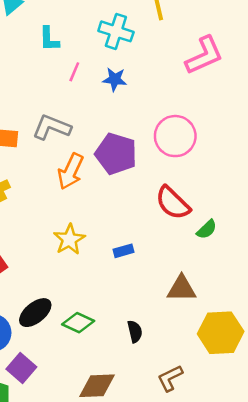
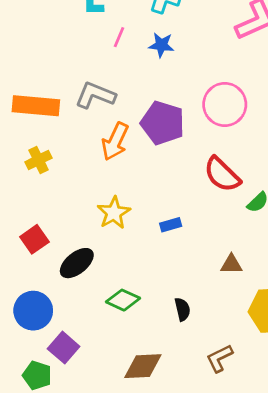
brown triangle: (182, 289) -> (231, 264), size x0.7
black ellipse: (35, 313) -> (77, 263), moved

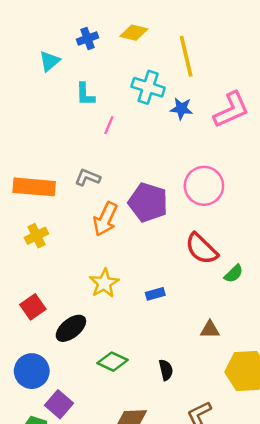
blue star: (161, 45) -> (181, 109), moved
gray L-shape: (95, 95) -> (88, 177), size x0.7

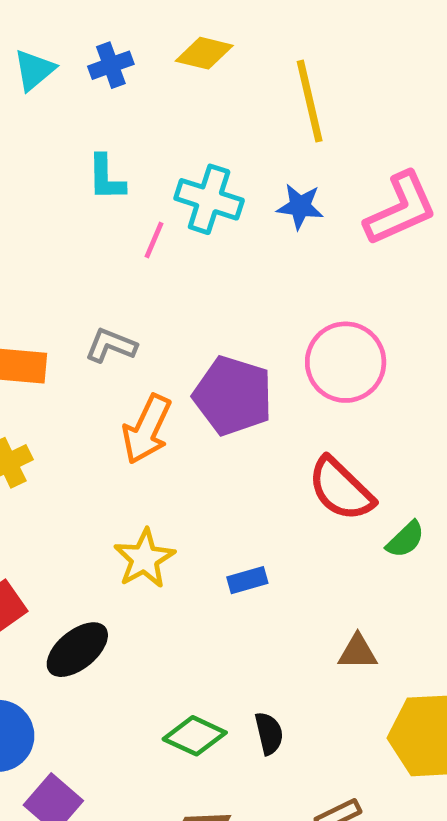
cyan triangle: (50, 61) -> (34, 70), moved
cyan cross: (148, 87) -> (209, 199), moved
green diamond: (112, 362) -> (195, 736), moved

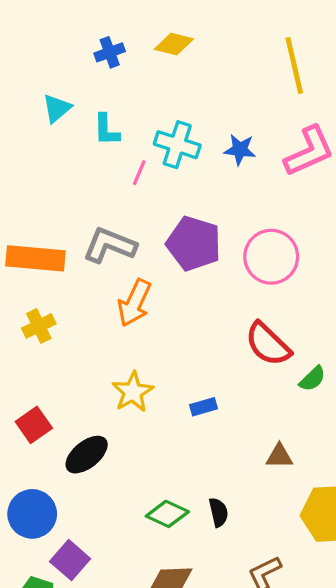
cyan triangle: (34, 70) -> (57, 108), moved
yellow line: (310, 101) -> (294, 66), moved
gray L-shape: (111, 345) -> (110, 245), size x1.5
purple pentagon: (233, 396) -> (194, 244), moved

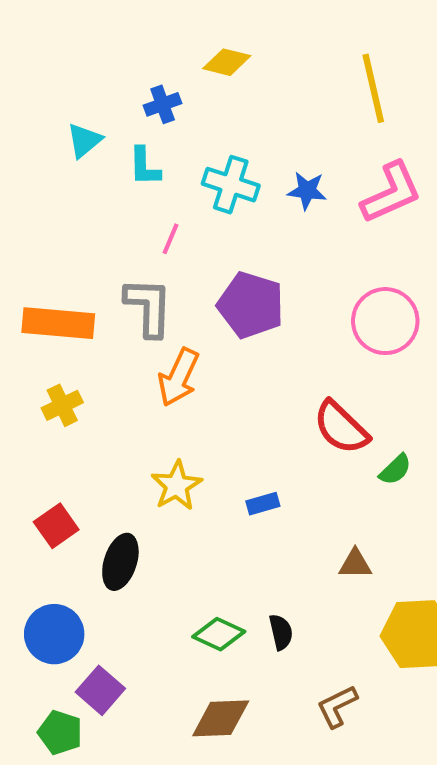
blue cross: (110, 52) -> (163, 104), moved
pink line: (139, 173) -> (171, 239), moved
gray L-shape: (110, 245) -> (148, 307), turned 70
pink circle: (271, 257) -> (385, 321), moved
black ellipse: (87, 455) -> (120, 562), turned -33

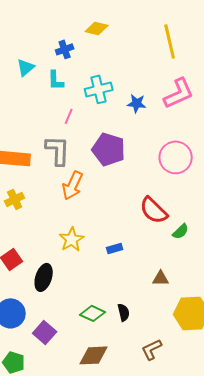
cyan cross: (231, 185) -> (99, 89), turned -32
blue star: (307, 191) -> (137, 103), moved
purple square: (100, 690) -> (45, 332), moved

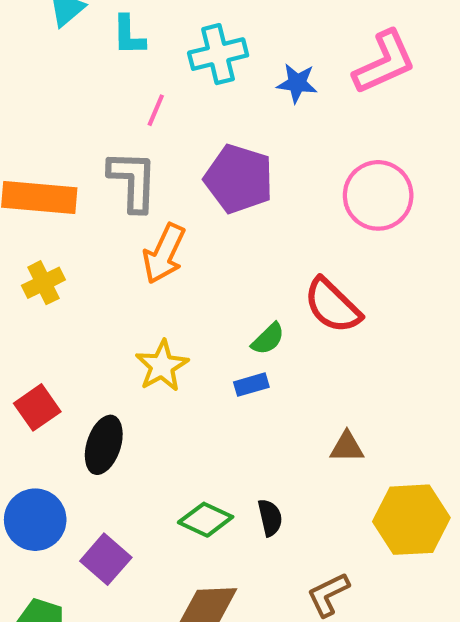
green semicircle: (181, 231) -> (268, 339), moved

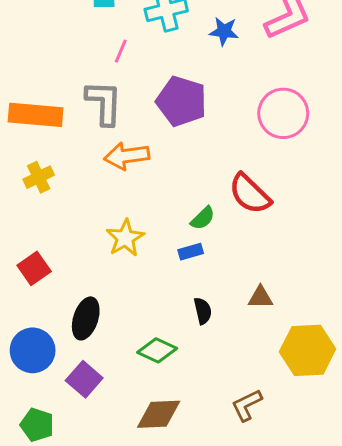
orange arrow: (164, 254) -> (127, 156), turned 57
black ellipse: (104, 445) -> (86, 318), moved
black semicircle: (270, 518) -> (203, 311), moved

